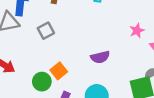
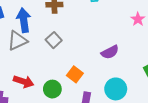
green circle: (42, 82) -> (52, 89), moved

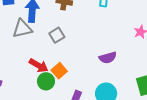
orange square: (75, 74) -> (59, 71), moved
red arrow: (24, 82) -> (39, 66), moved

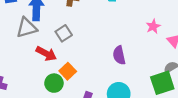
purple semicircle: (108, 58) -> (119, 55), turned 96
red arrow: (39, 66) -> (46, 54), moved

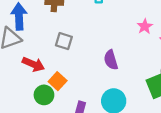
gray square: (64, 33) -> (64, 41), moved, turned -35

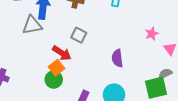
red arrow: (33, 64) -> (62, 53), moved
orange square: (58, 81) -> (57, 68), moved

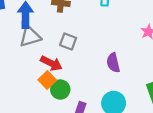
gray triangle: (32, 25) -> (30, 36), moved
green circle: (54, 80) -> (60, 90), moved

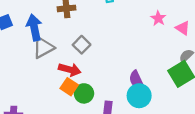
gray square: (68, 42) -> (82, 45), turned 36
purple semicircle: (113, 63) -> (137, 80), moved

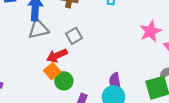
pink star: (158, 18) -> (150, 31), size x1.5
red arrow: (70, 70) -> (57, 56), turned 126

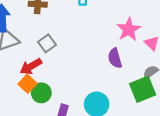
purple semicircle: (115, 82) -> (115, 58), moved

